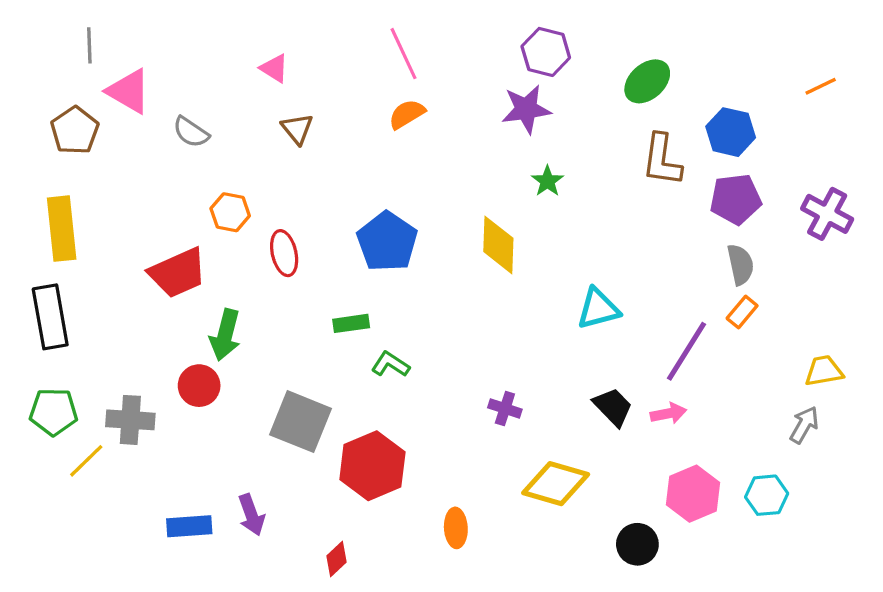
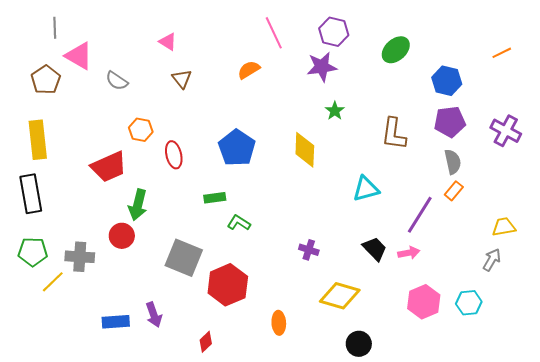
pink line: (404, 54) -> (274, 33), moved
brown L-shape: (662, 160) -> (394, 134), moved
black circle: (637, 544) -> (359, 344), moved

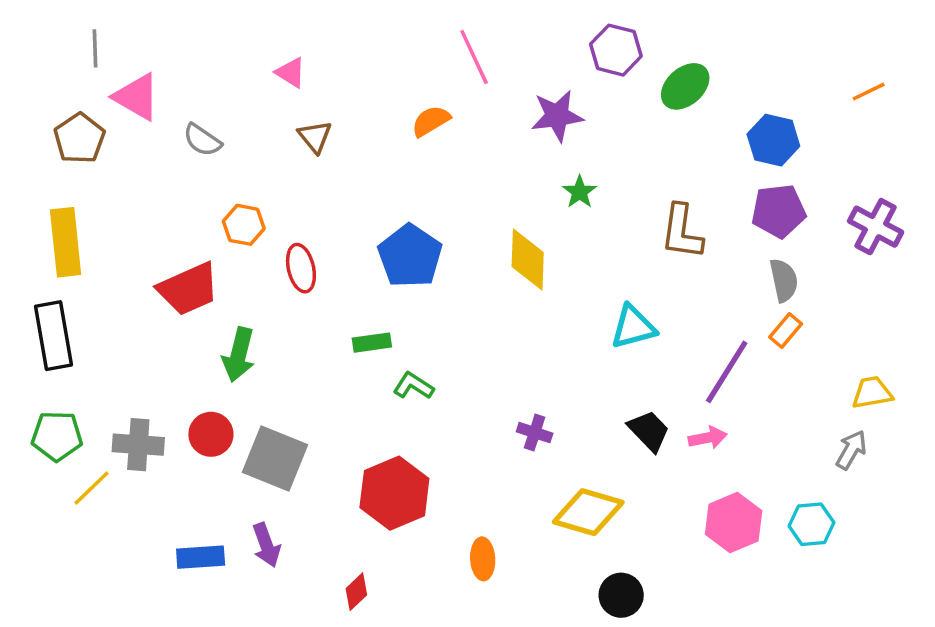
purple hexagon: (334, 32) -> (616, 50), moved
red circle: (122, 236) -> (211, 434), moved
gray square: (184, 258) -> (275, 458), moved

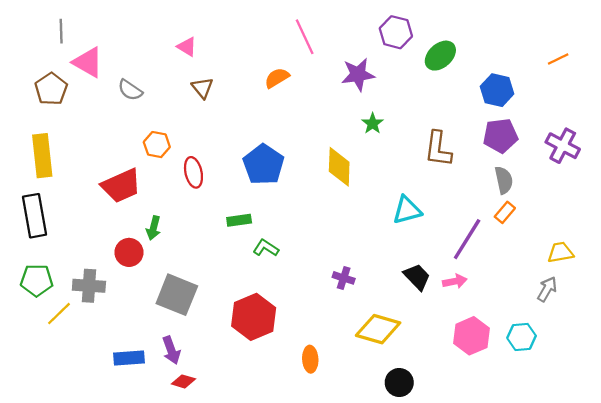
green arrow: (239, 355) -> (153, 228), size x0.7
red circle: (211, 434) -> (129, 252), moved
red diamond: (356, 592) -> (183, 381), moved, turned 60

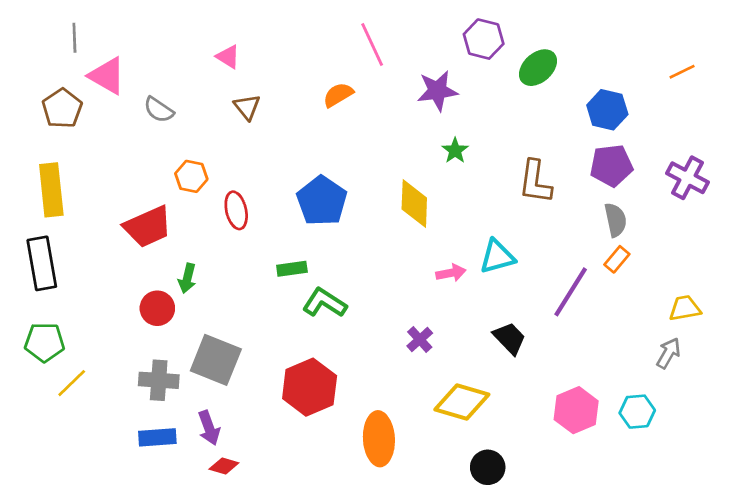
green L-shape: (266, 248) -> (325, 303), size x1.4
purple cross: (344, 278) -> (420, 340), turned 30
pink arrow: (455, 281) -> (451, 273), moved
gray cross: (89, 286) -> (159, 380), moved
orange ellipse: (310, 359) -> (379, 439), size x1.6

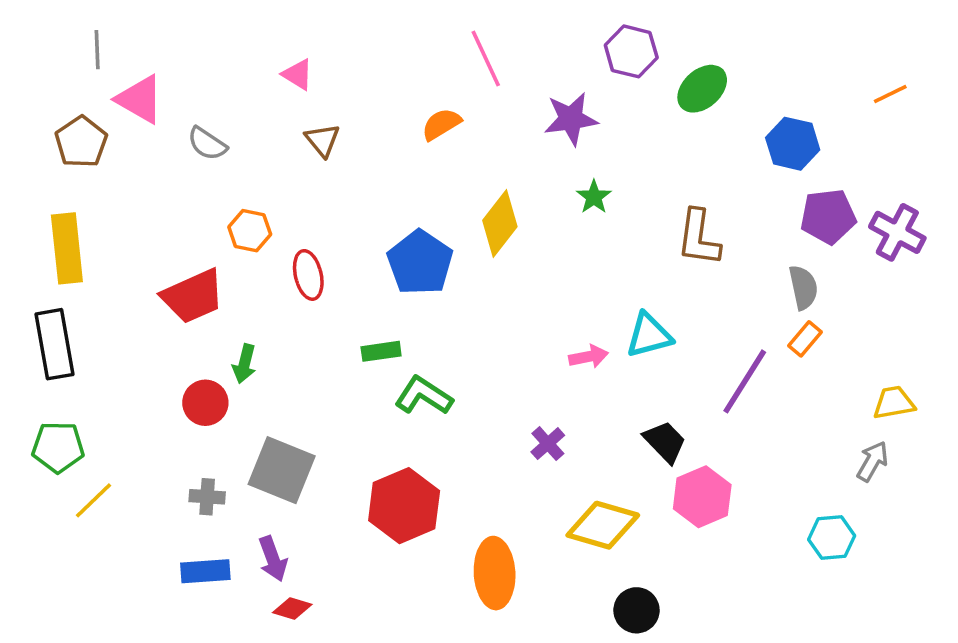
purple pentagon: (611, 165) -> (828, 216), moved
yellow diamond: (414, 204) -> (500, 224), moved, turned 36
gray cross: (159, 380) -> (207, 497), size x0.7
pink hexagon: (576, 410) -> (702, 497), moved

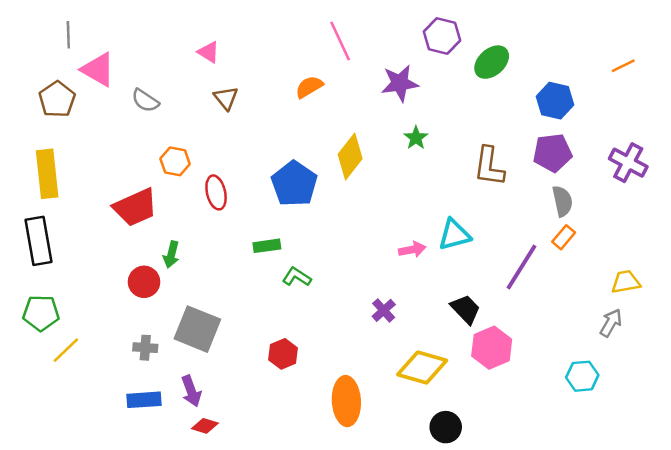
purple pentagon: (828, 216) -> (552, 153), moved
green L-shape: (424, 396) -> (297, 277), size x0.7
red hexagon: (404, 506) -> (283, 354), size x0.6

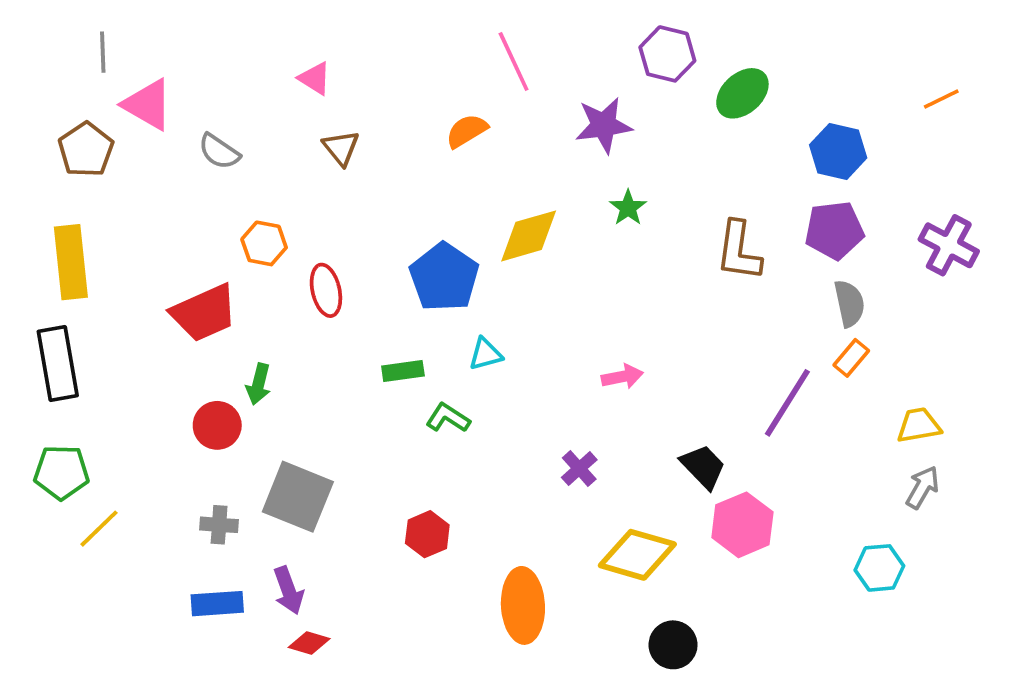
yellow diamond: (350, 156) -> (529, 236), turned 36
cyan triangle: (454, 235) -> (485, 354), moved, size x0.7
yellow trapezoid: (626, 282) -> (919, 425), moved

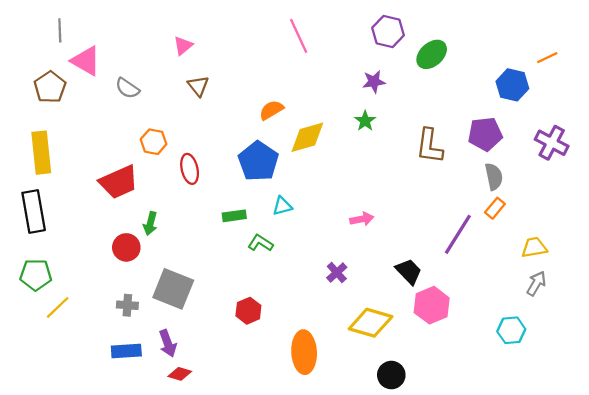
pink triangle: (315, 78) -> (183, 46), turned 48
purple star: (604, 125) -> (374, 82), moved, size x0.7
orange semicircle: (467, 131) -> (271, 110), moved
blue hexagon: (838, 151) -> (512, 85), moved

